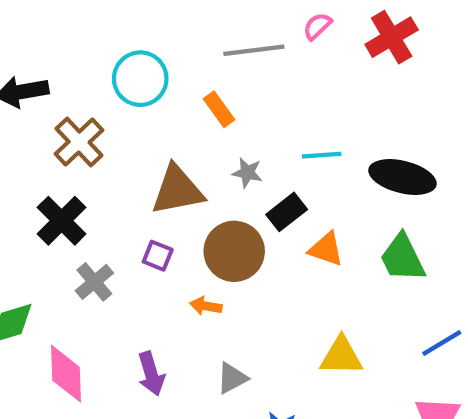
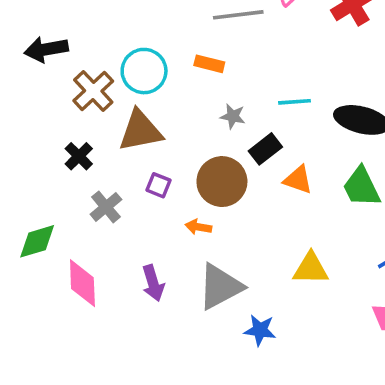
cyan circle: (140, 79) -> (144, 71), moved
orange rectangle: (219, 109) -> (209, 64), turned -40
brown triangle: (177, 190) -> (140, 131), moved
black cross: (62, 221) -> (79, 156), size x0.7
gray triangle: (232, 378) -> (220, 287), size x1.8

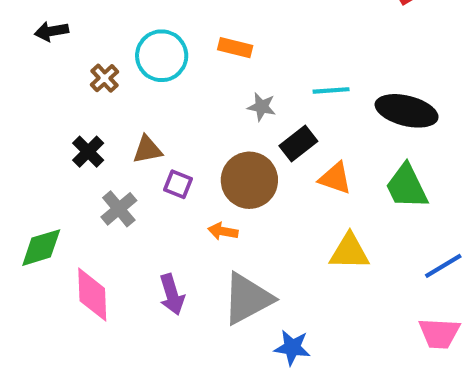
black arrow: (46, 49) -> (51, 31), size x0.7
brown cross: (93, 91) -> (105, 78), size x0.6
brown triangle: (140, 131) -> (147, 150), moved, size x0.6
yellow triangle: (311, 269) -> (349, 252), moved

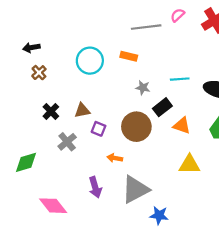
brown cross: (105, 78) -> (39, 73), moved
orange arrow: (223, 231) -> (115, 158), moved
pink diamond: (92, 295) -> (53, 206), moved, turned -36

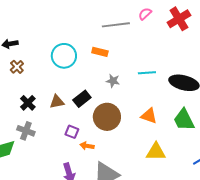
black rectangle: (162, 107) -> (82, 99), moved
purple square: (99, 129) -> (72, 132), moved
gray cross: (67, 142) -> (26, 131), moved, turned -30

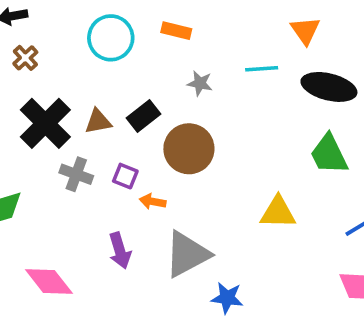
black cross: (28, 103) -> (45, 123), size x1.8
orange triangle: (149, 116) -> (305, 31), moved, turned 36
gray cross: (26, 131) -> (76, 174), moved

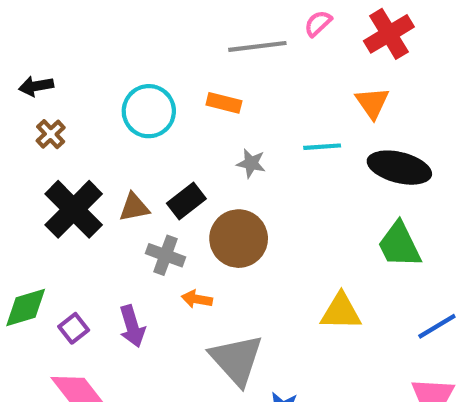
gray cross: (76, 174) -> (166, 255), moved
purple square: (125, 176) -> (74, 328), moved, turned 30
purple arrow: (120, 251) -> (132, 326), moved
gray triangle: (187, 254) -> (237, 360), turned -44

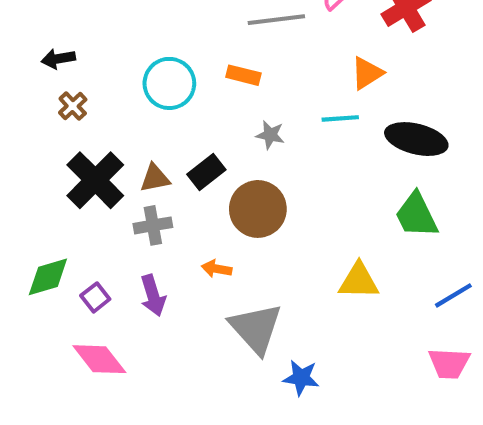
orange triangle: (372, 103) -> (367, 73), moved, turned 33
gray cross: (166, 255) -> (153, 225), moved, turned -30

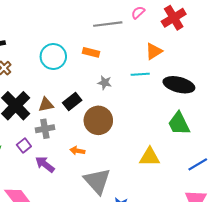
purple arrow: (153, 295) -> (45, 164), turned 144
purple square: (95, 297) -> (24, 145), moved

